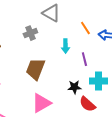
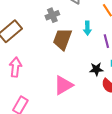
brown trapezoid: (35, 69) -> (62, 39), moved

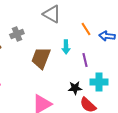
gray cross: (52, 15) -> (17, 34), moved

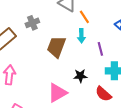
orange line: (86, 29) -> (84, 17), moved
black star: (75, 88) -> (80, 76), moved

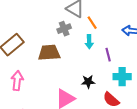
gray cross: (32, 23) -> (64, 29), moved
brown trapezoid: (56, 47) -> (49, 53), moved, turned 65

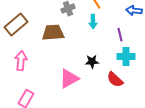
purple line: (108, 55) -> (120, 35), moved

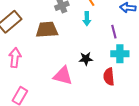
pink triangle: (69, 79) -> (63, 76), turned 45
red semicircle: (115, 80) -> (109, 77), turned 42

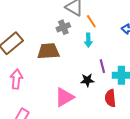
purple line: (114, 32) -> (102, 66), moved
pink triangle: (63, 76) -> (64, 97), turned -45

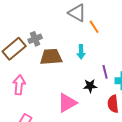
gray cross: (63, 27) -> (35, 39), moved
cyan arrow: (88, 40) -> (81, 52), moved

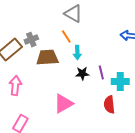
orange line: (94, 27) -> (66, 37), moved
black star: (90, 86) -> (82, 74), moved

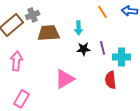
orange line: (66, 37) -> (103, 12), moved

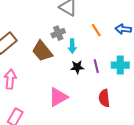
gray cross: (33, 15) -> (58, 33), moved
brown trapezoid: (49, 33) -> (42, 51), turned -125
cyan cross: (122, 57) -> (120, 65), moved

